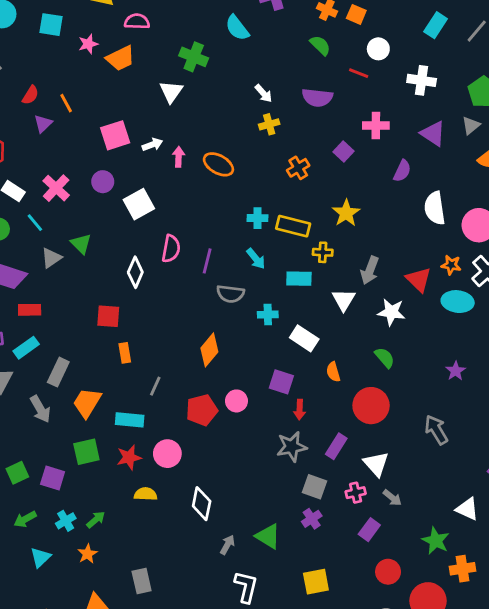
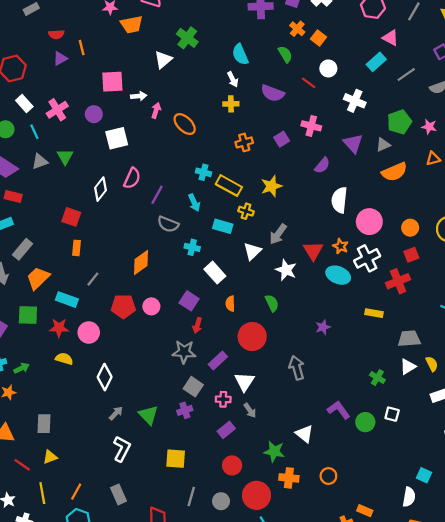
cyan semicircle: (237, 28) -> (240, 54), moved
red semicircle: (30, 95) -> (56, 34), turned 40
green star: (436, 541) -> (274, 451), turned -30

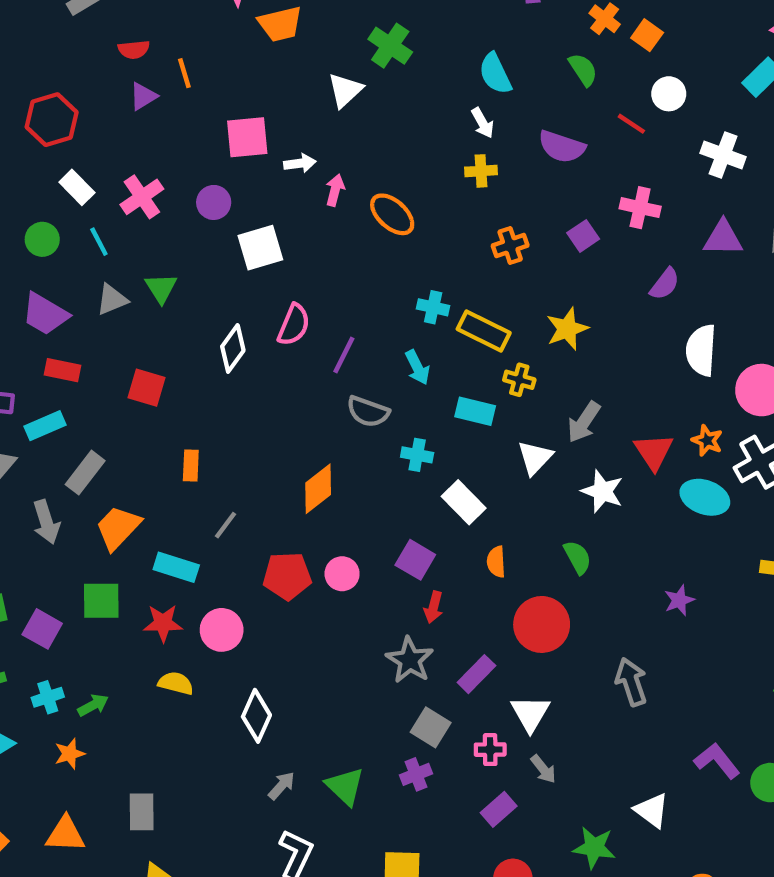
purple triangle: (353, 143) -> (723, 238), turned -45
red square: (71, 217) -> (147, 388), moved
gray star: (184, 352) -> (410, 660), turned 30

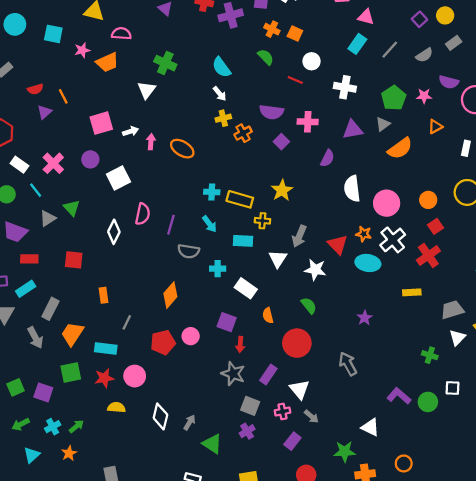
purple semicircle: (562, 147) -> (271, 112), moved
orange cross: (510, 245) -> (243, 133), moved
gray arrow: (282, 786) -> (189, 422), moved

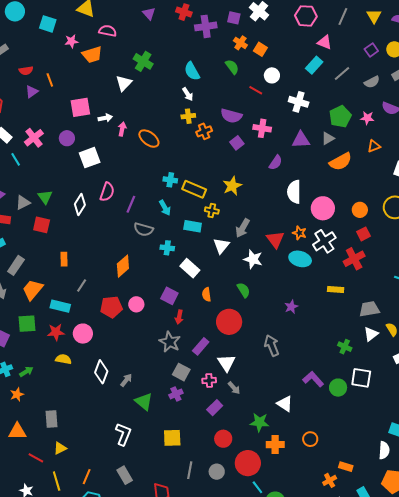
green triangle: (72, 208) -> (45, 197), moved
gray triangle: (48, 218) -> (23, 203), moved
white square: (453, 388) -> (361, 378), size x1.5

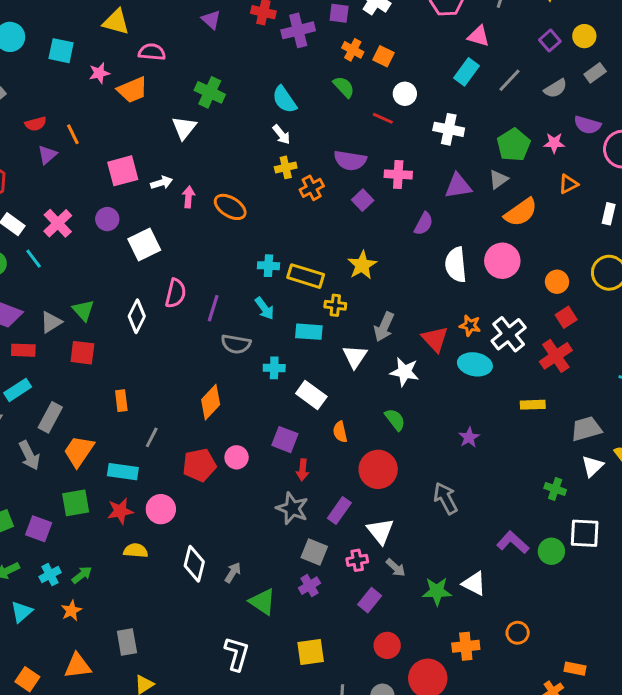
pink circle: (323, 208) -> (502, 261), moved
green star: (259, 422) -> (437, 591), moved

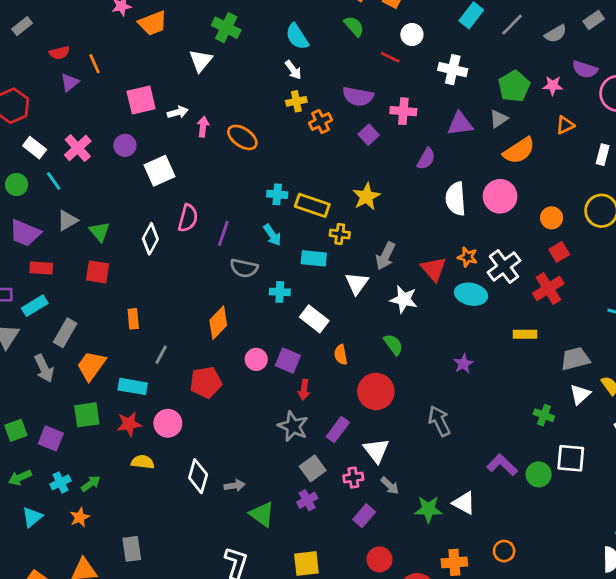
gray triangle: (51, 322) -> (67, 220), moved
pink circle: (237, 457) -> (256, 359), moved
gray square: (314, 552) -> (313, 468), turned 30
gray arrow: (233, 573) -> (235, 486), turned 48

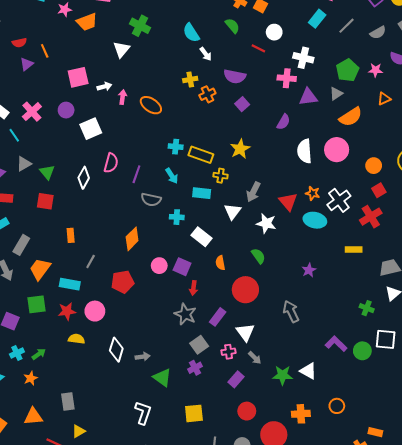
white arrow: (293, 70) -> (206, 54), moved
pink cross: (403, 111) -> (287, 78), moved

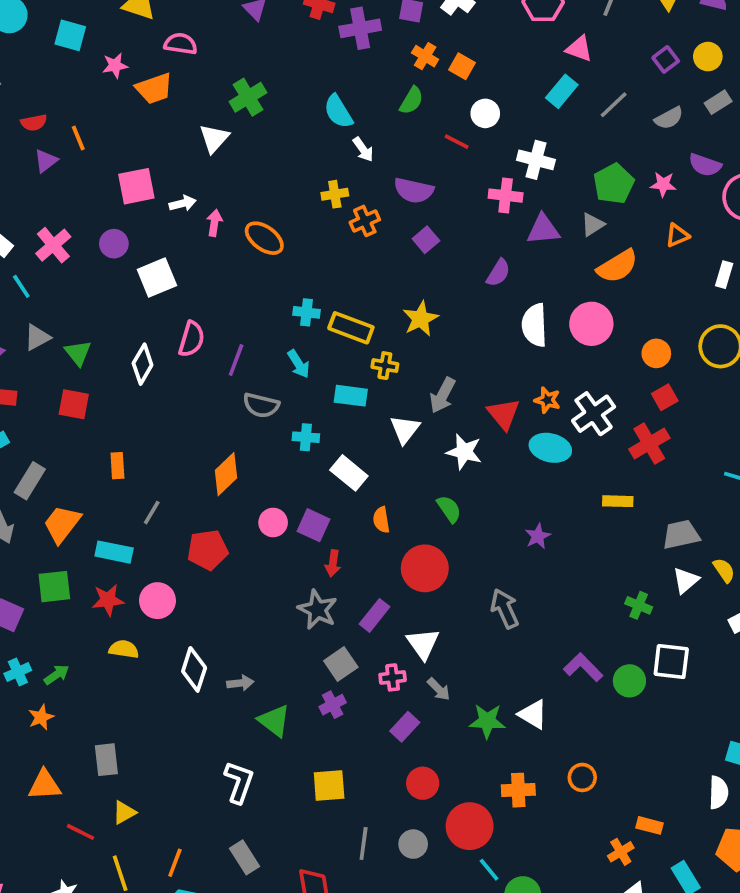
green cross: (140, 26) -> (248, 97), turned 30
green semicircle: (232, 26) -> (411, 101), turned 70

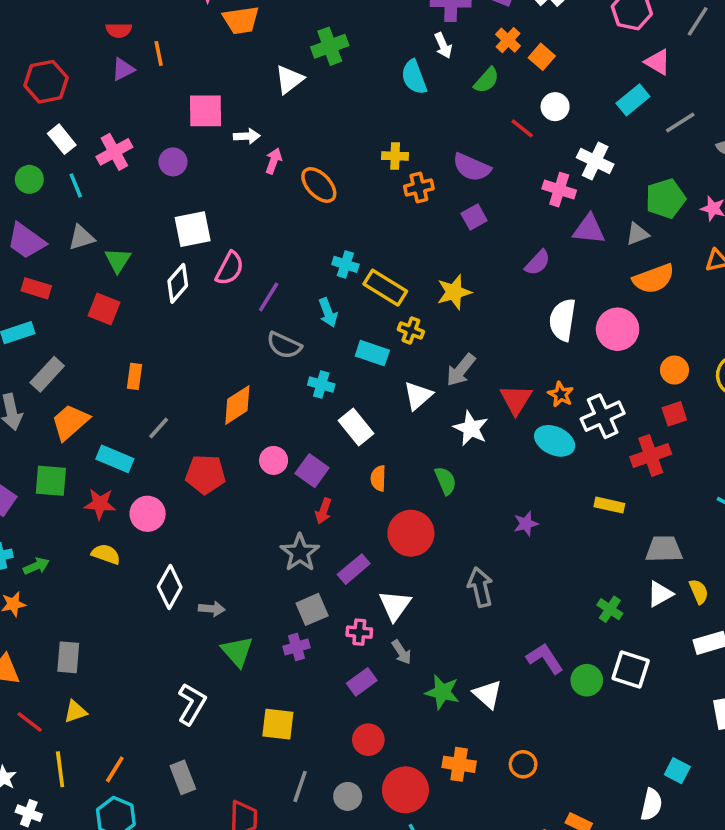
white arrow: (363, 149) -> (443, 45), moved
white square: (157, 277) -> (193, 229), moved

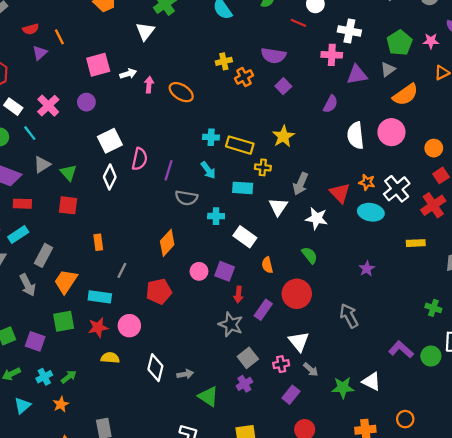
purple rectangle: (354, 569) -> (263, 310), moved

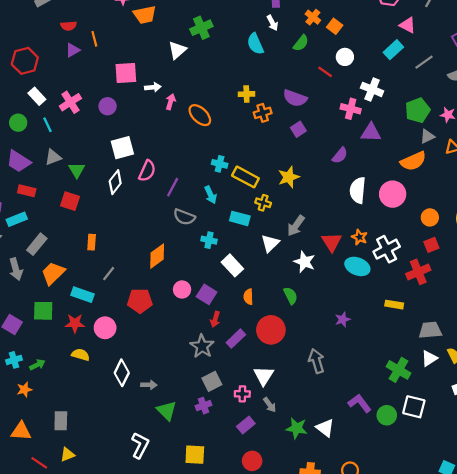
gray triangle: (388, 69) -> (427, 136), moved
green cross: (433, 308) -> (399, 370), size x1.5

